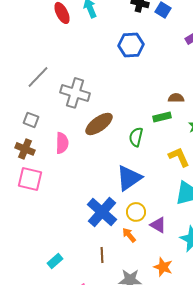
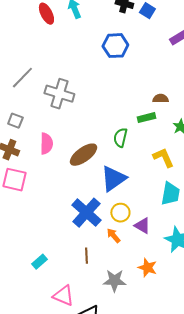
brown ellipse: (99, 124) -> (83, 155), moved

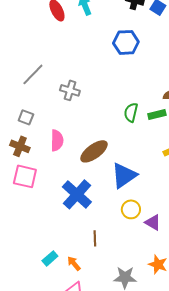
gray cross: (59, 94) -> (70, 90), size x0.7
green semicircle: (120, 138) -> (131, 112), moved
blue cross: (86, 213) -> (77, 194), moved
orange arrow: (113, 236) -> (74, 263), moved
brown line: (86, 256) -> (95, 238), moved

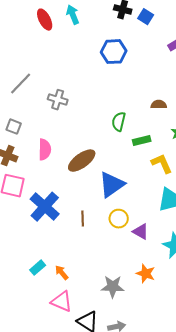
green rectangle: (157, 114) -> (142, 141), moved
blue cross: (77, 194) -> (45, 207), moved
brown line: (95, 238) -> (83, 219), moved

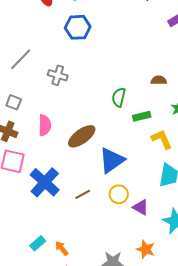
blue hexagon: (114, 52) -> (78, 27), moved
brown line: (83, 219) -> (83, 194), turned 63

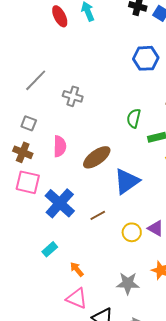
blue hexagon: (78, 27) -> (146, 58), moved
yellow circle: (119, 194) -> (132, 232), moved
cyan rectangle: (38, 243) -> (50, 249), moved

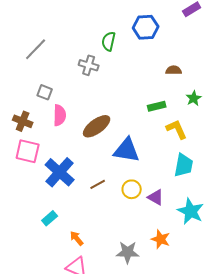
gray cross: (73, 96) -> (89, 65), moved
green semicircle: (134, 118) -> (109, 41), moved
gray square: (29, 123) -> (45, 92), moved
blue triangle: (127, 181) -> (127, 150), turned 44
yellow circle: (132, 232) -> (132, 189), moved

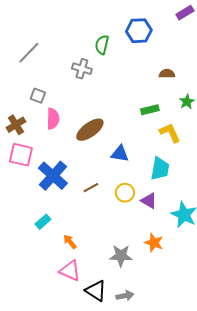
brown cross: (23, 121) -> (16, 125), turned 36
blue triangle: (127, 150) -> (120, 154), size x0.7
cyan trapezoid: (184, 165) -> (160, 169), moved

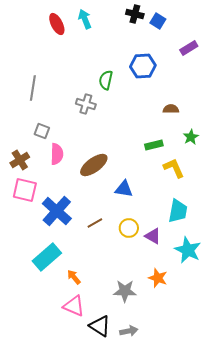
gray line: (29, 53) -> (33, 88), turned -35
cyan trapezoid: (160, 169) -> (178, 211), moved
cyan rectangle: (43, 222) -> (47, 257), size x1.8

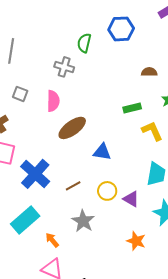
pink semicircle: (57, 154) -> (53, 101), moved
gray star: (125, 291) -> (83, 221), moved, turned 30

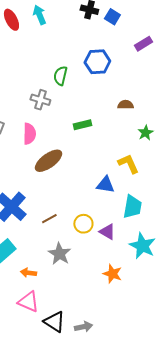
green rectangle: (132, 108) -> (82, 125), moved
blue triangle: (102, 152) -> (105, 185), moved
orange arrow: (52, 240) -> (28, 273), turned -42

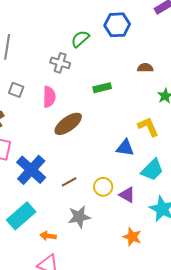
green semicircle: (60, 76) -> (80, 39), turned 36
cyan trapezoid: (132, 207) -> (152, 170), turned 35
gray star: (59, 254) -> (79, 217), turned 30

